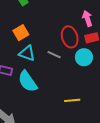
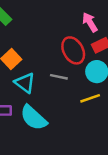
cyan triangle: (27, 53) -> (25, 83), turned 30
yellow line: (72, 100) -> (90, 98), moved

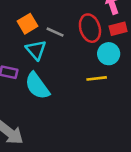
gray line: (59, 77) -> (55, 32), moved

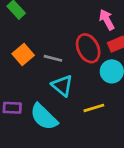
cyan triangle: (36, 50) -> (62, 86), moved
yellow line: (97, 78) -> (94, 108), moved

